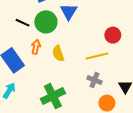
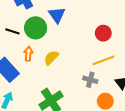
yellow semicircle: (58, 53) -> (51, 58), turned 70
yellow line: (97, 56) -> (103, 60), moved

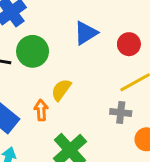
blue triangle: (57, 15) -> (86, 33), moved, turned 42
orange arrow: (28, 54) -> (41, 110), moved

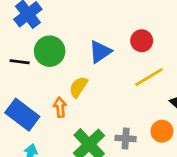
blue triangle: (86, 33) -> (100, 52), moved
gray cross: (121, 112) -> (126, 138), moved

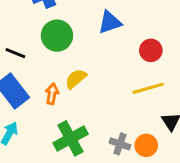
blue triangle: (100, 52) -> (110, 22), moved
black line: (20, 62) -> (15, 53), moved
gray cross: (126, 138) -> (120, 144), moved

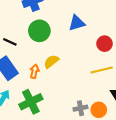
green cross: (71, 138) -> (31, 102), moved
gray cross: (120, 144) -> (80, 108), turned -32

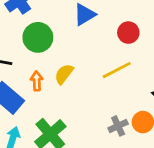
yellow line: (102, 70) -> (117, 70), moved
orange arrow: (34, 71) -> (37, 81), moved

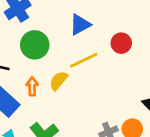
yellow line: (117, 70) -> (84, 60), moved

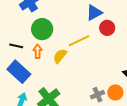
blue triangle: (80, 25) -> (94, 13), moved
orange arrow: (32, 86) -> (38, 51), moved

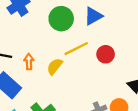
red circle: (107, 28) -> (106, 54), moved
green circle: (42, 29) -> (61, 19), moved

